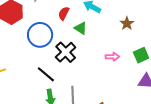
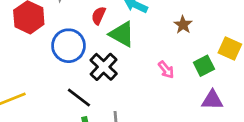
green triangle: (81, 28) -> (122, 34), size x1.5
pink arrow: (112, 57) -> (166, 70), turned 56

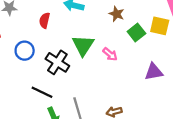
green triangle: (122, 34) -> (83, 45), moved, turned 45
blue circle: (69, 46) -> (25, 51), size x0.7
green square: (204, 66) -> (136, 32), moved

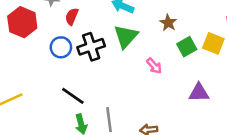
red semicircle: (45, 20) -> (72, 17), moved
green triangle: (83, 45) -> (126, 36), moved
black cross: (57, 62) -> (91, 47), moved, turned 30

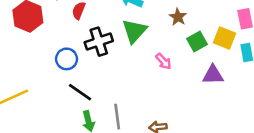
blue circle: (61, 47) -> (67, 59), moved
purple triangle: (199, 93) -> (213, 75), moved

